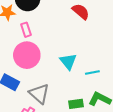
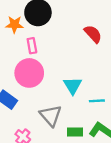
gray triangle: (39, 94) -> (51, 116), moved

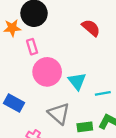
pink circle: (29, 73) -> (47, 72), moved

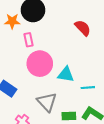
cyan triangle: (77, 81) -> (66, 74), turned -48

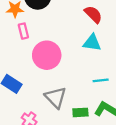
pink rectangle: (28, 40) -> (23, 31), moved
cyan triangle: (66, 74) -> (92, 43), moved

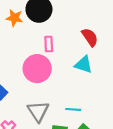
pink rectangle: (23, 31) -> (49, 44), moved
cyan line: (101, 80) -> (73, 109), moved

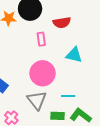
red semicircle: (90, 37) -> (62, 23), moved, turned 120
pink circle: (37, 69) -> (43, 73), moved

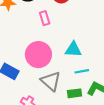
cyan triangle: (74, 55) -> (73, 49), moved
pink circle: (43, 73) -> (38, 55), moved

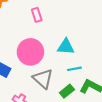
green rectangle: (74, 93) -> (67, 91), turned -32

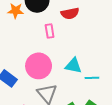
cyan line: (74, 69) -> (92, 78), moved

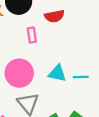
cyan line: (92, 78) -> (81, 77), moved

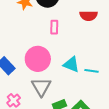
red semicircle: (54, 16) -> (89, 16), moved

